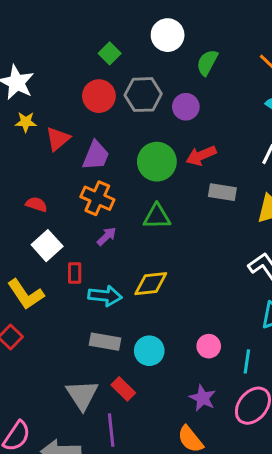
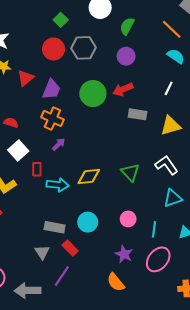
purple circle: (186, 107) -> (126, 56), moved
green triangle: (157, 217) -> (130, 172), moved, turned 48
gray rectangle: (105, 342) -> (55, 227), moved
gray triangle: (82, 395) -> (42, 252), size x0.7
purple line: (111, 430) -> (62, 276), turned 40

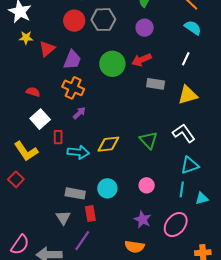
cyan line: (154, 229) -> (182, 189), moved
red rectangle: (70, 248) -> (90, 213), turned 35
orange semicircle: (116, 282) -> (135, 247), turned -42

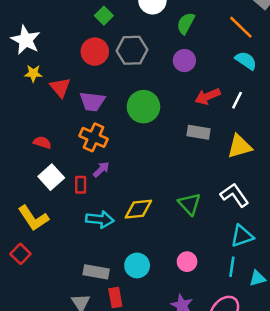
red triangle: (47, 49) -> (60, 87), turned -30
purple trapezoid: (72, 60) -> (92, 102), turned 75
red arrow: (142, 60) -> (208, 96), moved
red rectangle: (58, 137) -> (81, 185), moved

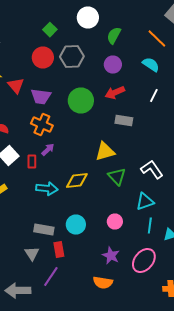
cyan semicircle: (246, 61) -> (151, 64), moved
red arrow: (208, 96) -> (115, 92), moved
yellow triangle: (240, 146) -> (105, 152), moved
cyan triangle: (242, 236) -> (145, 202), moved

